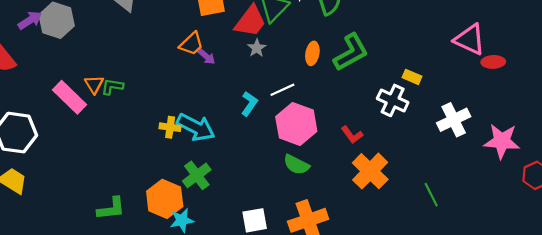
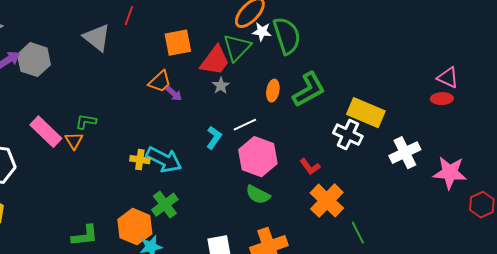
pink triangle: (470, 39) -> (448, 78), moved, size x0.7
yellow rectangle: (412, 77) -> (366, 113), size x2.0
orange triangle: (94, 84) -> (74, 141), moved
green line: (431, 195) -> (358, 233), moved

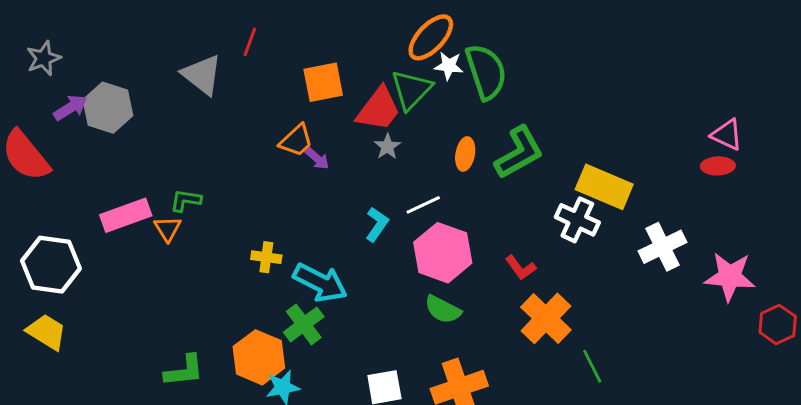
pink rectangle: (46, 132) -> (126, 215), turned -64
cyan arrow: (164, 160) -> (320, 283), moved

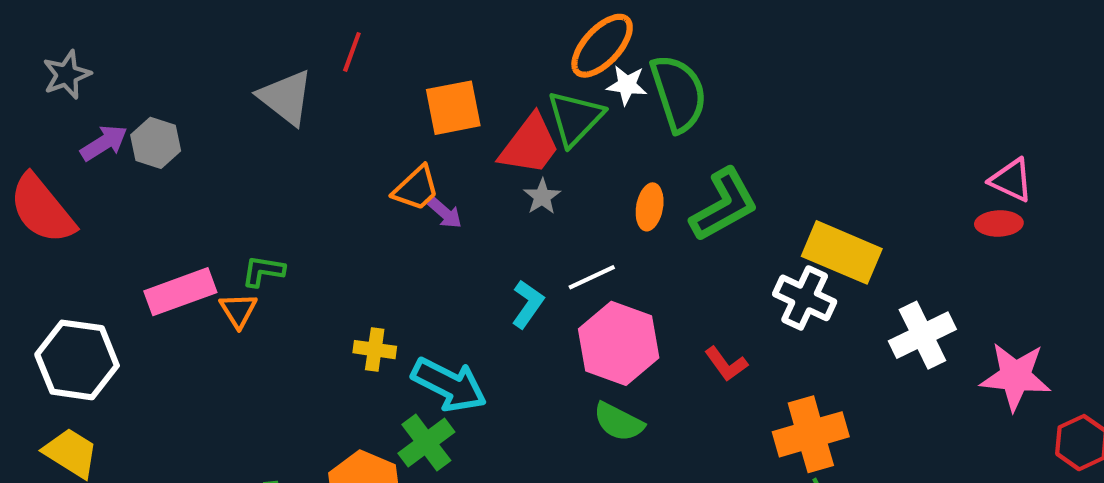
gray hexagon: (108, 108) -> (156, 143), size x0.7
orange cross: (546, 318) -> (811, 434), moved, turned 30

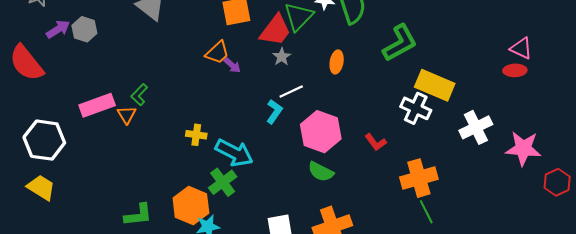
green L-shape: (724, 205) -> (400, 43), moved
green L-shape: (263, 271) -> (139, 95), turned -55
white line: (592, 277) -> (291, 92), moved

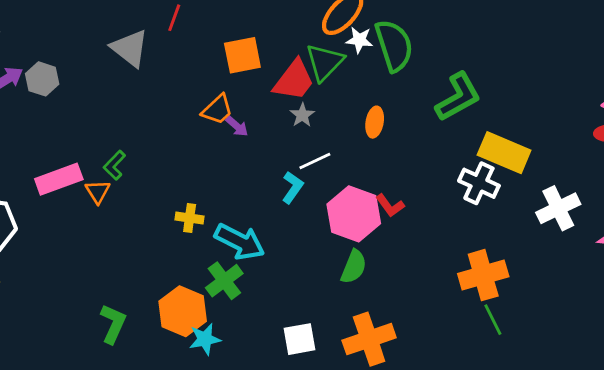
red L-shape: (376, 142) -> (390, 206), moved
green semicircle: (321, 172) -> (354, 267), turned -95
green L-shape: (138, 215) -> (113, 324), turned -60

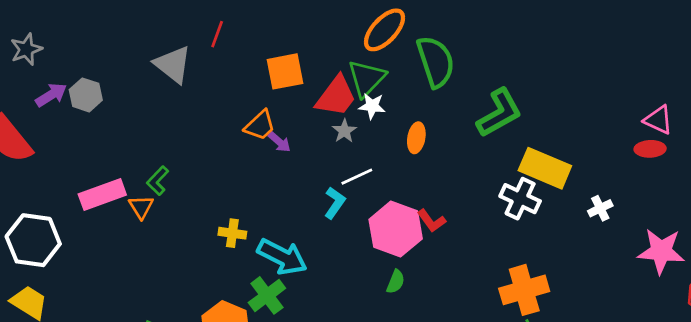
white star: (359, 40) -> (372, 106), moved
white cross: (558, 208) -> (600, 208), moved, size x0.6
green semicircle: (354, 267) -> (396, 282), size x0.7

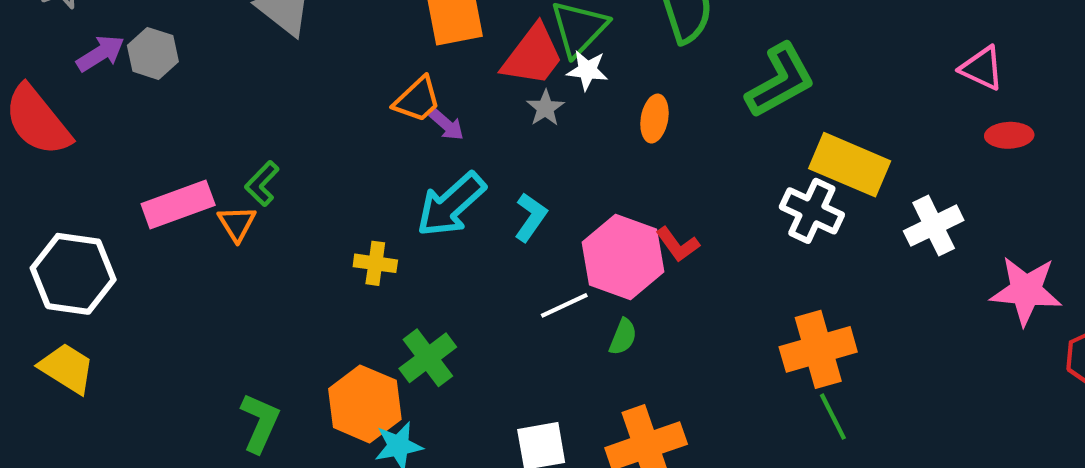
pink triangle: (658, 120) -> (982, 68), moved
white line: (357, 177) -> (564, 305), moved
white cross: (600, 208) -> (934, 226), size x1.5
cyan arrow: (282, 257) -> (451, 205), moved, turned 111

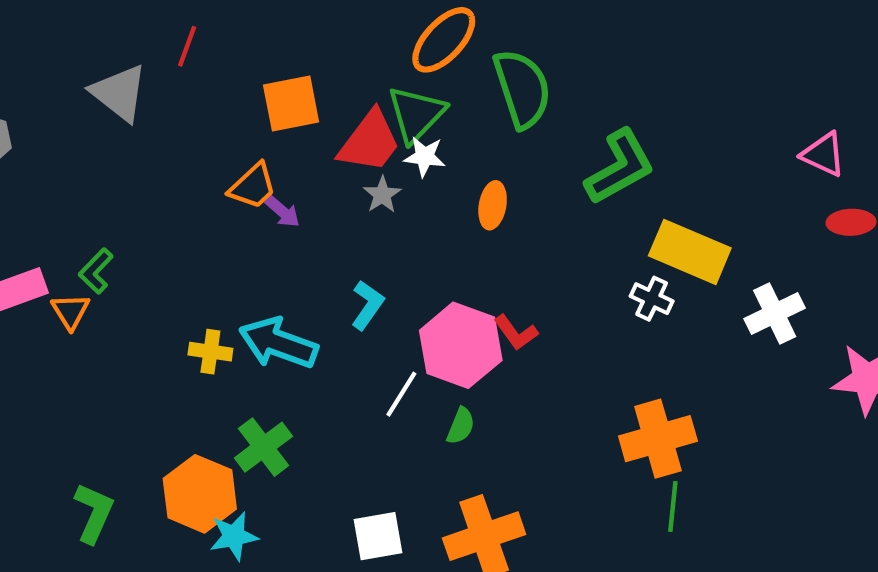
cyan arrow: (451, 205) -> (278, 343), moved, turned 62
white cross: (812, 211) -> (652, 299), size x0.7
white line: (564, 305) -> (401, 394), turned -33
green line: (833, 417) -> (673, 506), turned 33

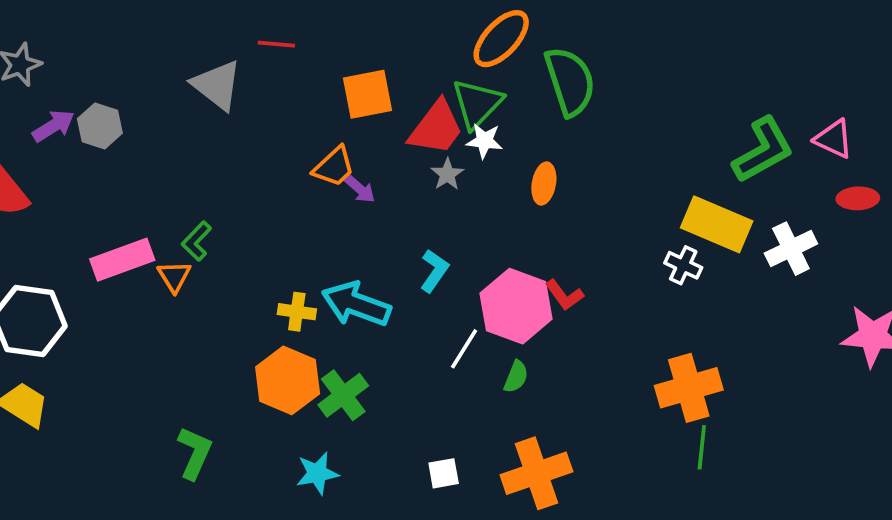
red line: (187, 46) -> (276, 44), turned 75
green L-shape: (620, 167) -> (763, 150), moved
white cross: (775, 313) -> (791, 249), moved
orange hexagon: (200, 494) -> (288, 380), moved
white square: (378, 536) -> (444, 473), size x0.7

